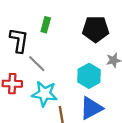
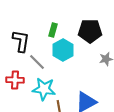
green rectangle: (46, 25) -> (53, 30), moved
cyan hexagon: (89, 76) -> (63, 50), moved

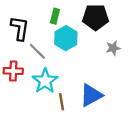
cyan star: (44, 89) -> (45, 81), turned 30

